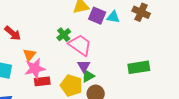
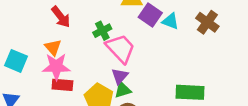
red arrow: (13, 33) -> (61, 17), moved
orange triangle: (29, 55) -> (53, 47), turned -32

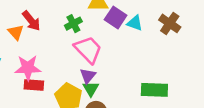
green cross: (102, 31) -> (73, 24), moved
orange triangle: (53, 47) -> (16, 32), moved
green triangle: (123, 90) -> (91, 89), turned -42

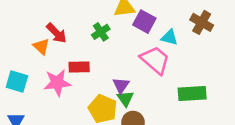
cyan triangle: (135, 23) -> (169, 37), moved
pink trapezoid: (88, 50) -> (155, 60), moved
red rectangle: (34, 85) -> (79, 67), moved

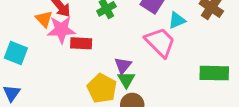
cyan triangle: (169, 37) -> (177, 20), turned -42
pink star: (57, 83) -> (61, 30), moved
green rectangle: (192, 94) -> (214, 73), moved

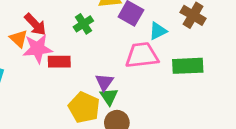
pink trapezoid: (160, 42) -> (142, 55), turned -48
green rectangle: (214, 73) -> (188, 66), moved

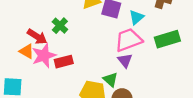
green cross: (83, 24) -> (60, 26), moved
purple triangle: (104, 82) -> (125, 61), moved

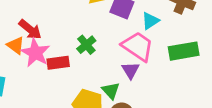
green cross: (60, 26) -> (86, 45), moved
pink trapezoid: (128, 40) -> (138, 46), turned 48
pink star: (44, 56) -> (35, 53), turned -30

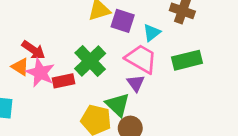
green cross: (86, 45) -> (90, 61), size x1.6
green triangle: (111, 91) -> (118, 105), size x1.4

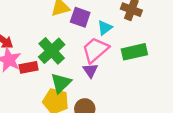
pink trapezoid: (141, 59) -> (95, 50), turned -72
green triangle: (118, 105) -> (61, 83), moved, turned 30

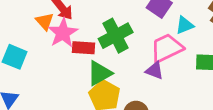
purple triangle: (90, 70) -> (154, 71), turned -49
green triangle: (61, 83) -> (99, 73), moved

